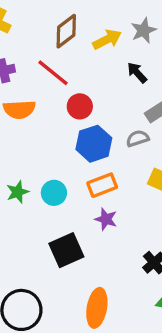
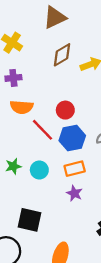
red line: (53, 73) -> (43, 130), moved
black square: (66, 250) -> (29, 220), moved, turned 30

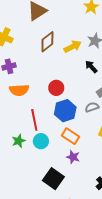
red line: (43, 130) -> (34, 120), moved, turned 40
orange rectangle: (75, 169) -> (71, 136), turned 54
black square: (29, 220) -> (53, 179), moved, turned 30

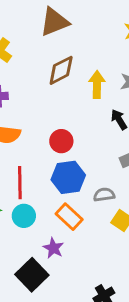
yellow arrow: (73, 47) -> (97, 84), turned -72
gray semicircle: (92, 107) -> (104, 195), moved
purple star: (73, 157) -> (53, 248), moved

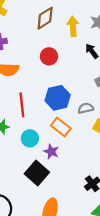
red circle: (61, 141) -> (49, 56), moved
cyan circle: (24, 216) -> (30, 138), moved

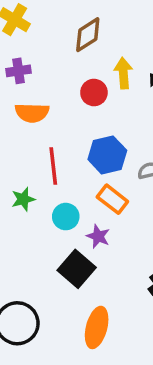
yellow arrow: (73, 26) -> (123, 73), moved

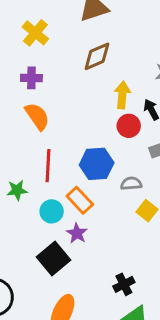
red circle: (94, 93) -> (129, 126), moved
orange semicircle: (32, 113) -> (37, 116), turned -136
orange rectangle: (112, 199) -> (80, 200), moved

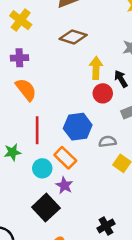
brown diamond: (97, 56) -> (73, 37), turned 44

